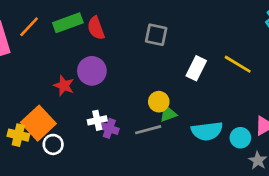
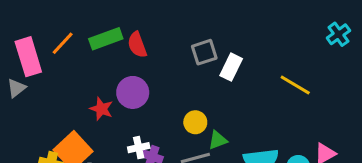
gray square: (156, 35) -> (204, 52), turned -30
white rectangle: (196, 68) -> (231, 67), moved
yellow circle: (159, 102) -> (195, 122), moved

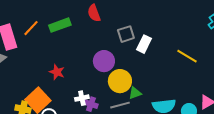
red semicircle: (137, 45) -> (94, 13), moved
purple circle: (133, 92) -> (104, 61), moved
yellow circle: (195, 122) -> (120, 81), size x1.5

